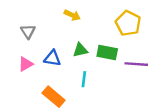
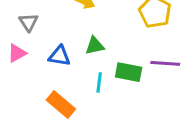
green rectangle: (107, 52) -> (129, 72), moved
pink triangle: (26, 64) -> (17, 53), moved

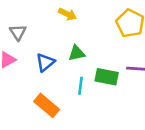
blue triangle: (59, 56) -> (45, 62), turned -48

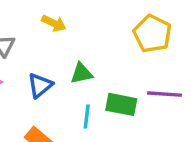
yellow arrow: (67, 14) -> (54, 23), moved

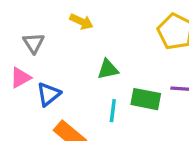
blue triangle: (40, 85) -> (48, 94), moved

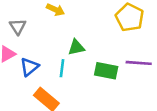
cyan line: (113, 111) -> (62, 68), moved

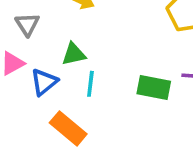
green triangle: (76, 47) -> (74, 54), moved

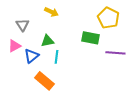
green rectangle: (154, 88) -> (90, 38), moved

